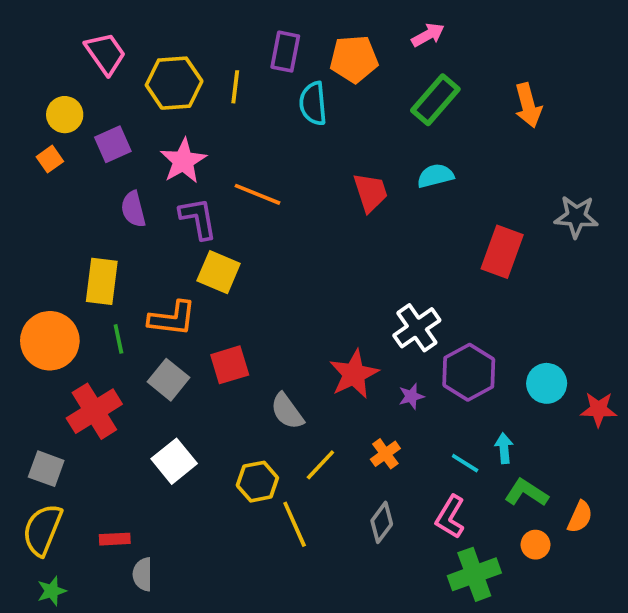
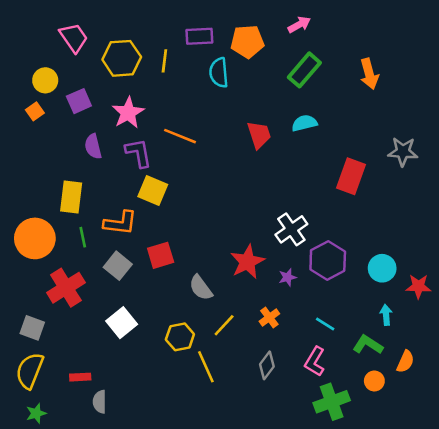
purple rectangle: (285, 52) -> (199, 36), turned 76
cyan arrow: (504, 448) -> (386, 315), moved

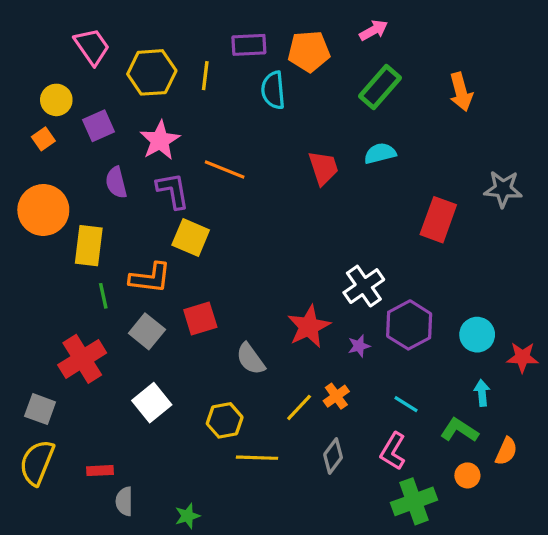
orange circle: (35, 238) -> (43, 210), moved
yellow line: (224, 325) -> (299, 407), moved
yellow line: (206, 367) -> (257, 458), turned -64
green star: (36, 413) -> (187, 516), moved

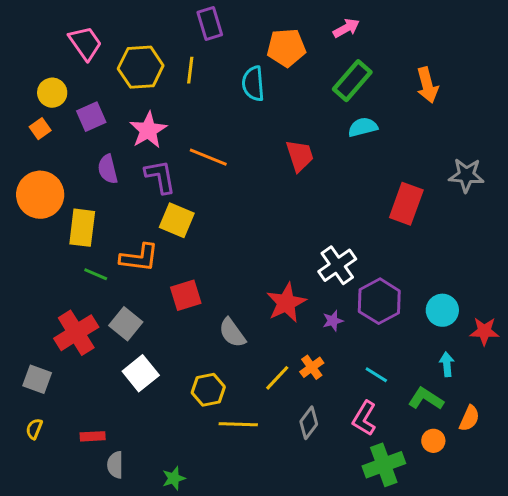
purple rectangle: (249, 45) -> (210, 24), moved, turned 76
cyan semicircle: (380, 153) -> (363, 127), moved
green line: (103, 296) -> (96, 274), turned -55
gray square: (147, 331) -> (126, 324), moved
yellow semicircle: (37, 462) -> (34, 429), size x0.5

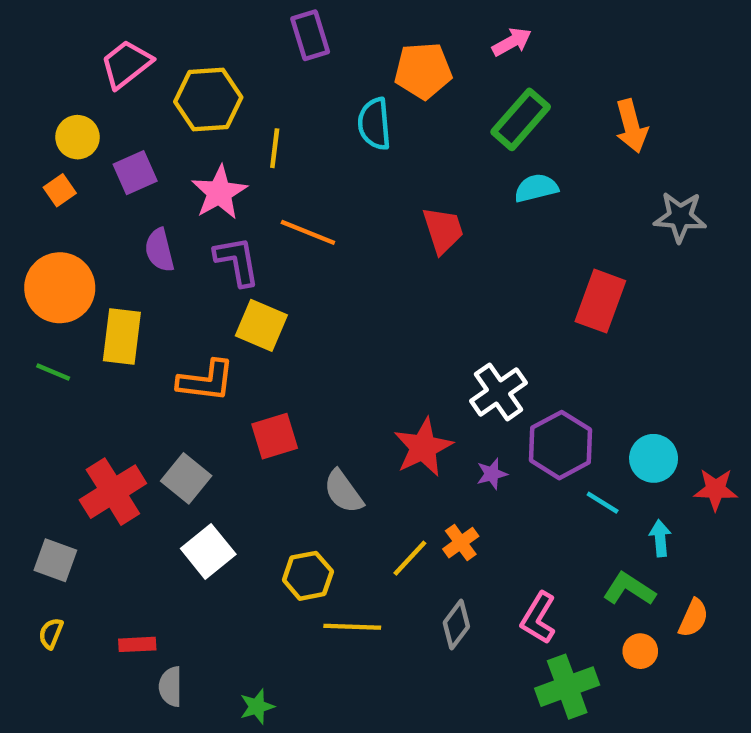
pink trapezoid: (85, 43) -> (126, 64), turned -93
yellow line: (190, 70) -> (275, 148), moved
gray star: (466, 175) -> (680, 217), moved
green line: (96, 274) -> (53, 372), moved
cyan line: (376, 375) -> (603, 503), moved

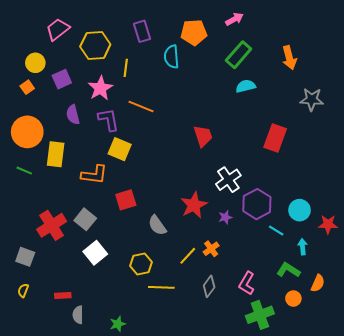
purple rectangle: (310, 35) -> (142, 31), moved
red trapezoid: (443, 230) -> (203, 136), moved

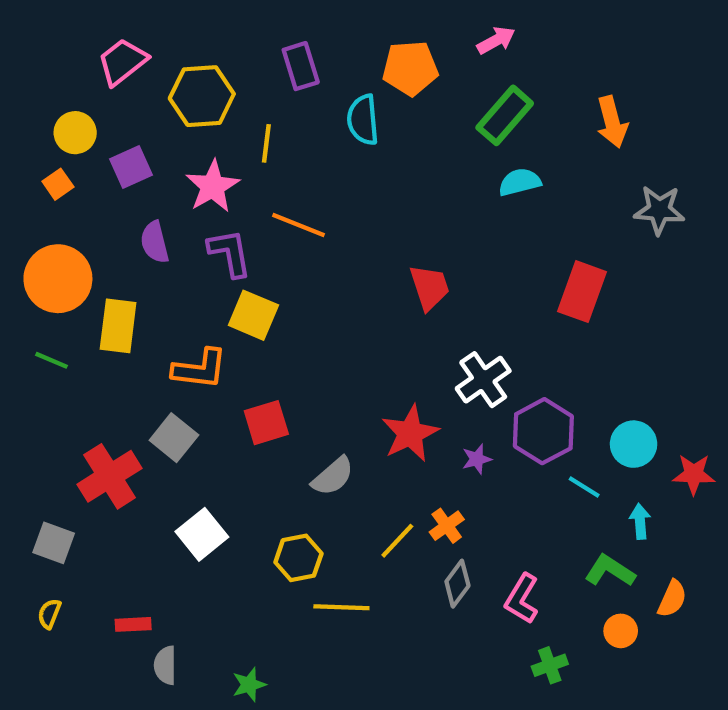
gray square: (85, 219) -> (174, 438), moved
gray semicircle: (157, 225) -> (333, 476), turned -95
gray diamond: (209, 286) -> (457, 584), moved
green cross: (260, 315) -> (550, 665), size x0.6

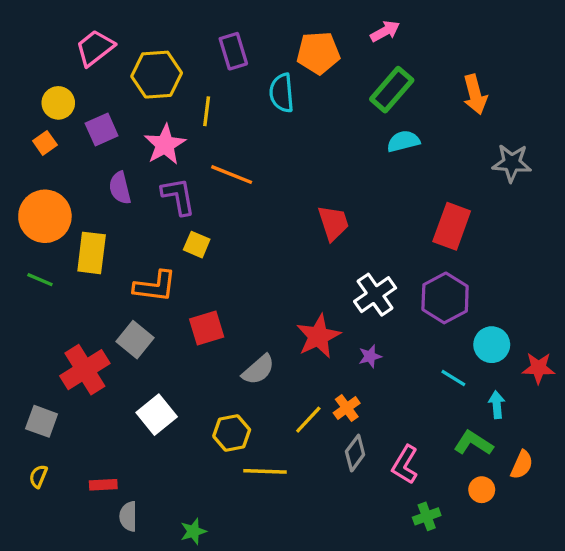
yellow square: (253, 315) -> (197, 245), size x0.7
purple hexagon: (543, 431) -> (445, 298), moved

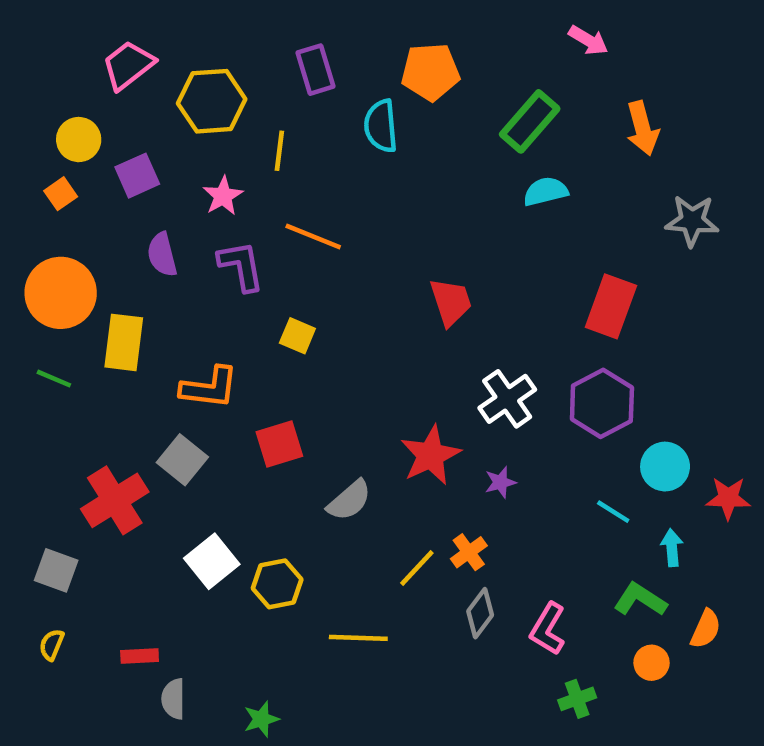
pink arrow: (385, 31) -> (588, 40), moved, turned 60
pink star: (165, 145) -> (223, 196), size x0.7
yellow square: (197, 245) -> (297, 336), moved
yellow hexagon: (232, 433) -> (277, 584), moved

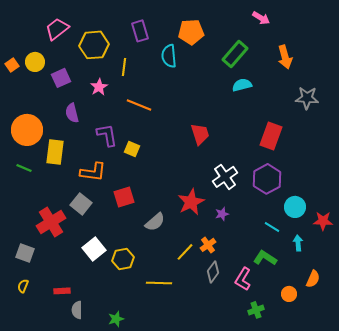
orange square: (61, 194) -> (12, 65), moved
purple L-shape: (241, 266) -> (107, 135), moved
green L-shape: (640, 600) -> (265, 258), moved

